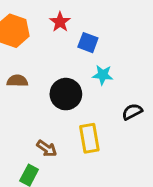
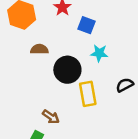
brown semicircle: (17, 81) -> (39, 49), moved
yellow rectangle: (89, 138) -> (88, 94), moved

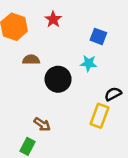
blue square: (87, 25) -> (98, 36), moved
yellow rectangle: (88, 94) -> (100, 116), moved, turned 30

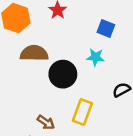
brown semicircle: (31, 60) -> (34, 53), size x1.5
yellow rectangle: (100, 116) -> (82, 112), moved

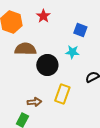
brown arrow: (46, 122) -> (34, 102), turned -40

